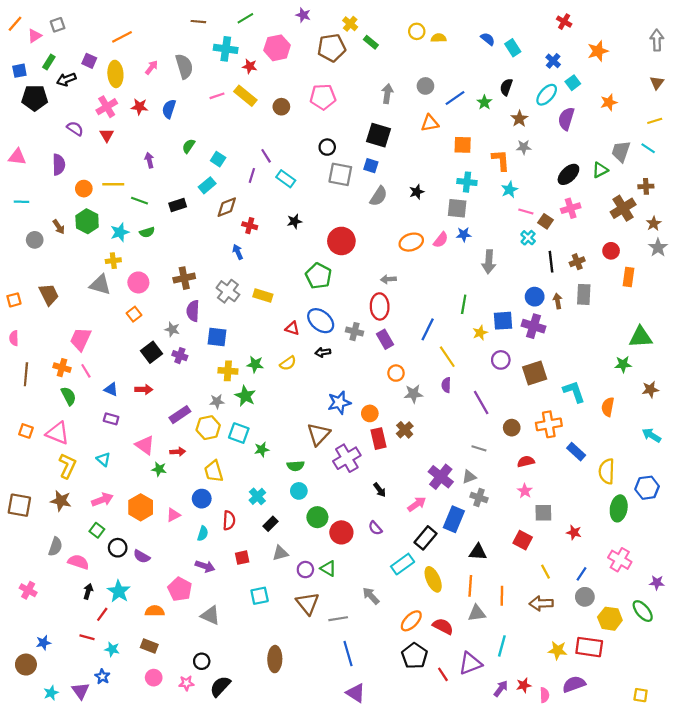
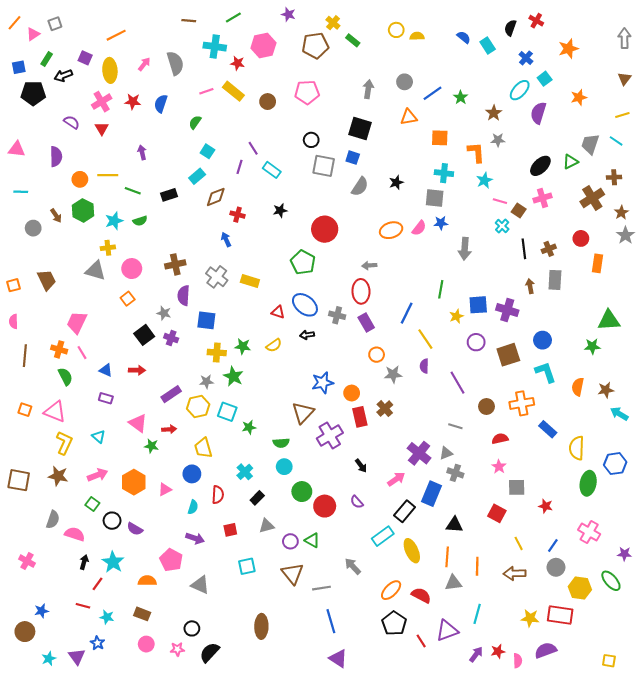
black semicircle: (506, 87) -> (510, 28), moved
green semicircle: (189, 146) -> (195, 122), moved
blue circle: (535, 297) -> (543, 340), moved
brown star: (650, 389) -> (606, 390), moved

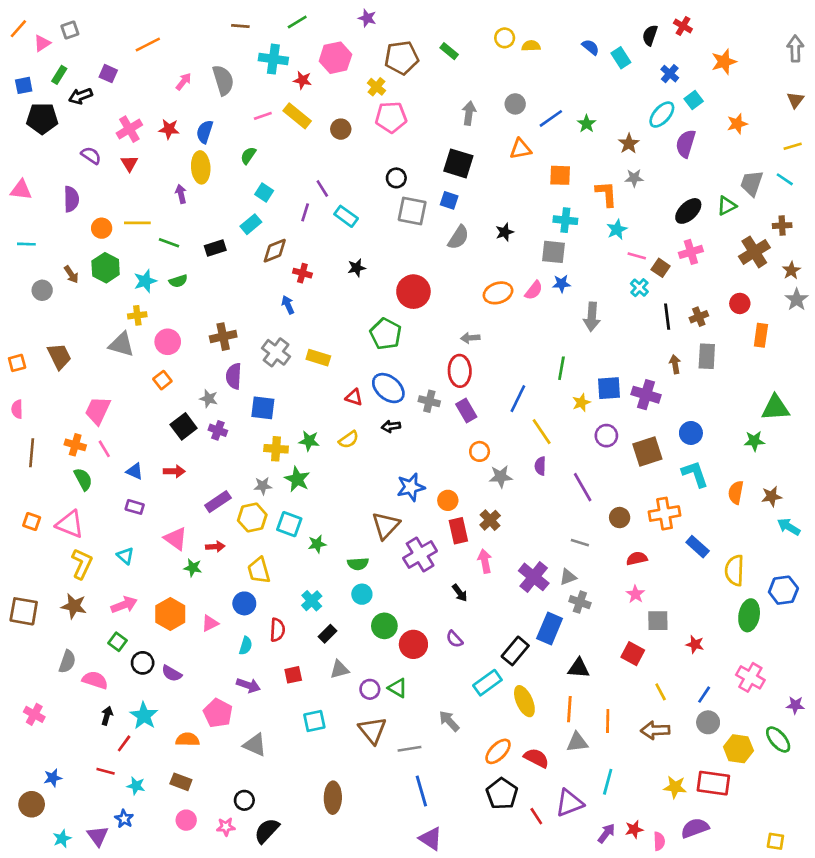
yellow cross: (333, 23) -> (376, 87), moved
yellow ellipse: (110, 70) -> (201, 167), moved
pink arrow: (396, 479) -> (485, 561), moved, turned -66

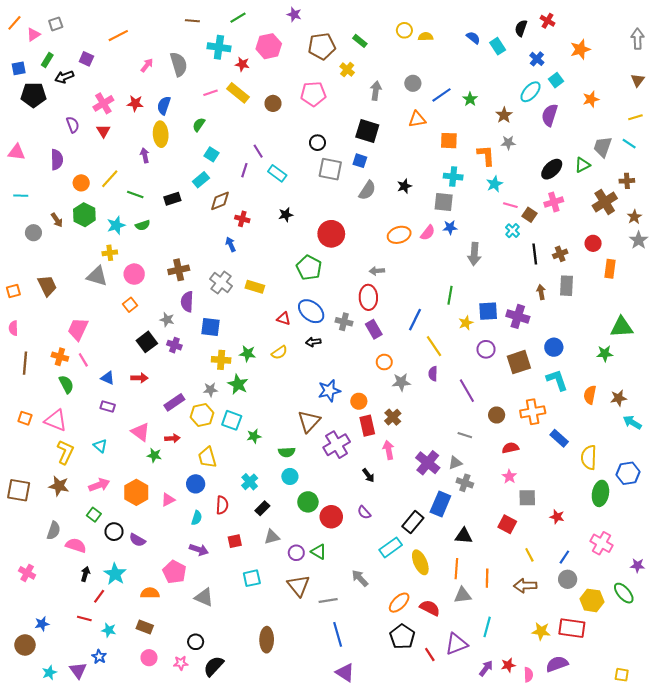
yellow cross: (376, 87) -> (347, 70), moved
purple semicircle: (91, 155) -> (73, 125), turned 35
yellow line: (137, 223) -> (110, 179), turned -48

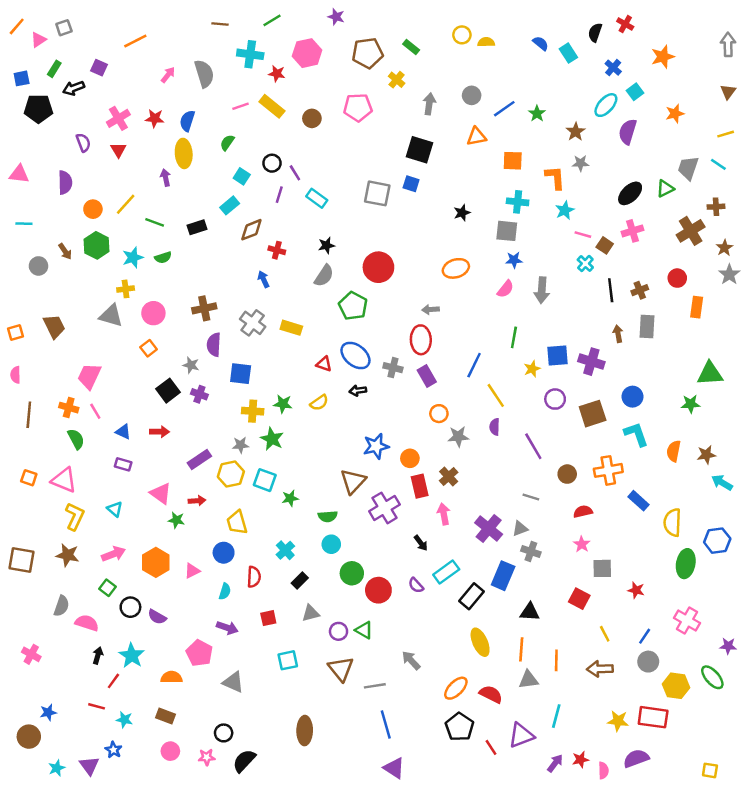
black circle: (317, 143) -> (272, 163), moved
gray semicircle: (367, 190) -> (324, 276), moved
pink semicircle: (428, 233) -> (505, 289), moved
cyan rectangle: (391, 547) -> (446, 572), moved

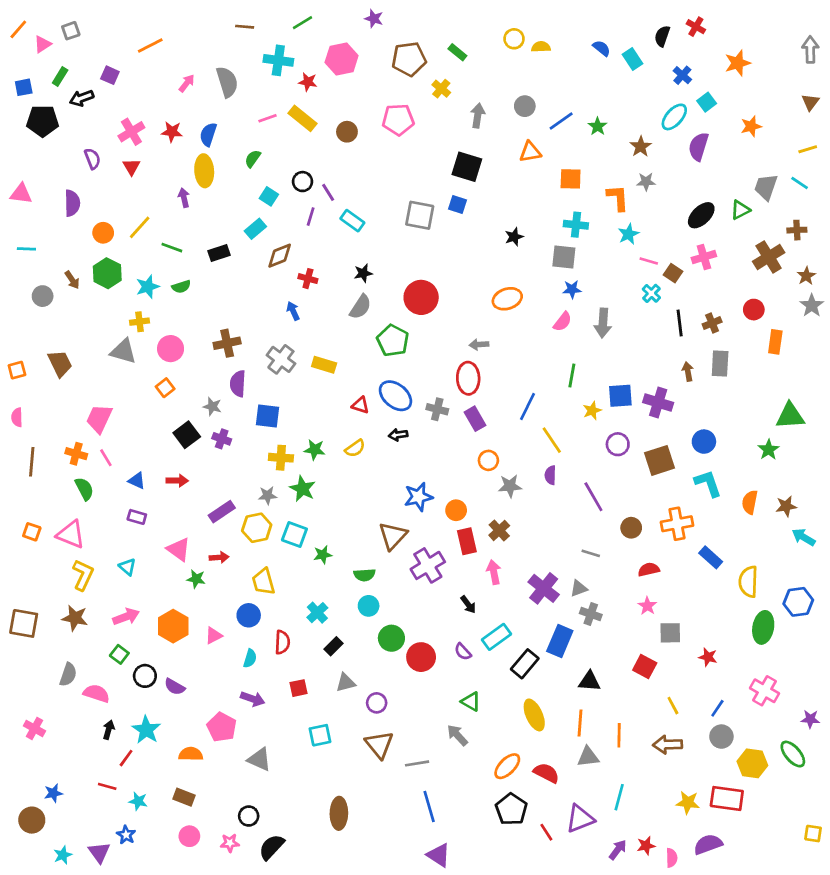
green star: (691, 404) -> (769, 450), turned -30
green triangle: (364, 630) -> (471, 702), moved
yellow square: (710, 770) -> (813, 834), moved

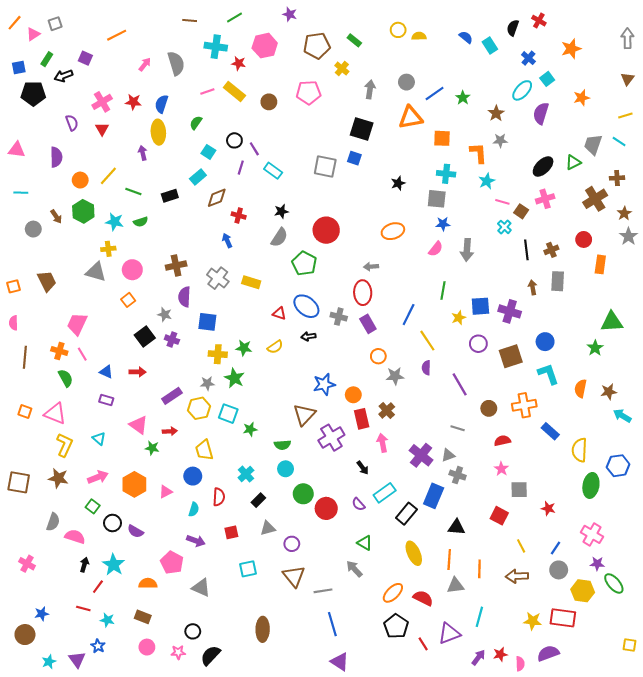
orange triangle: (530, 152) -> (411, 118), size x1.4
cyan star: (148, 287) -> (115, 222), turned 30
purple star: (810, 719) -> (597, 564), moved

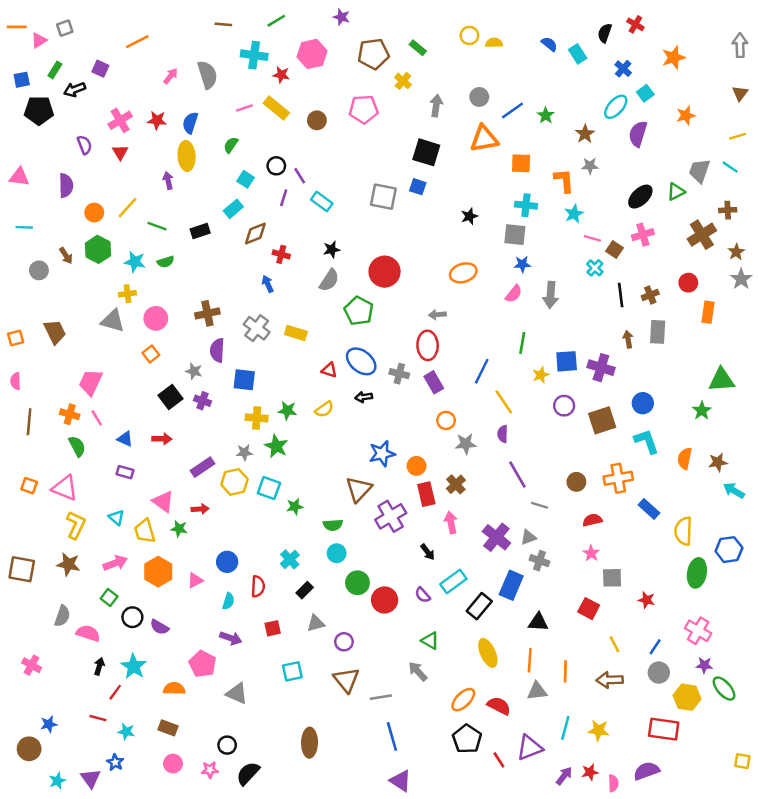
orange line: (15, 23) -> (17, 27), turned 49
purple line: (460, 384) -> (517, 475), moved
yellow trapezoid: (204, 450) -> (145, 531), moved
yellow star: (533, 621) -> (599, 730), moved

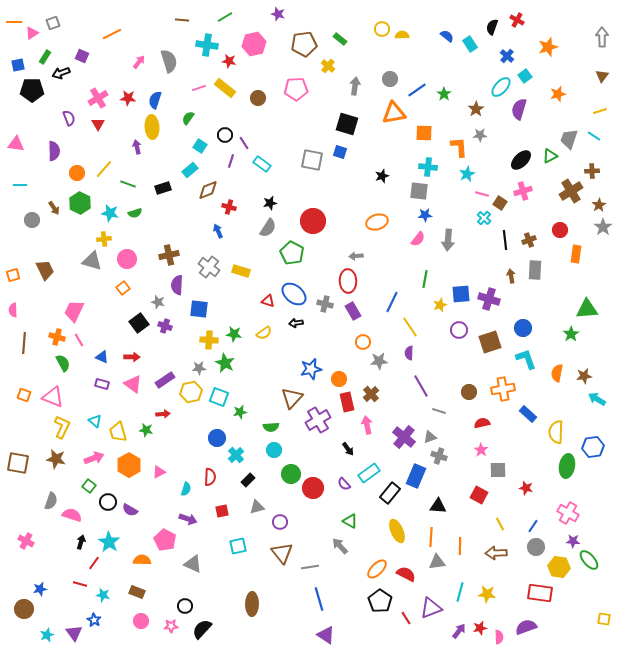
pink triangle: (163, 502) -> (133, 384), moved
blue circle: (227, 562) -> (217, 438), moved

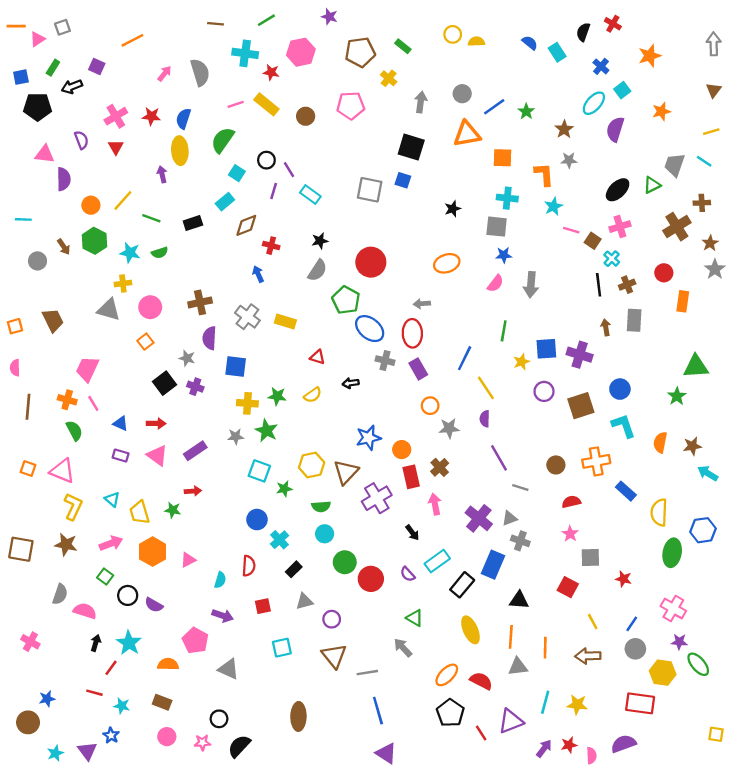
green semicircle: (188, 118) -> (223, 140), size x1.6
pink triangle: (16, 144) -> (45, 154), moved
cyan cross: (484, 218) -> (612, 259), moved
blue ellipse: (294, 294) -> (370, 329), moved
yellow hexagon: (191, 392) -> (312, 465), moved

